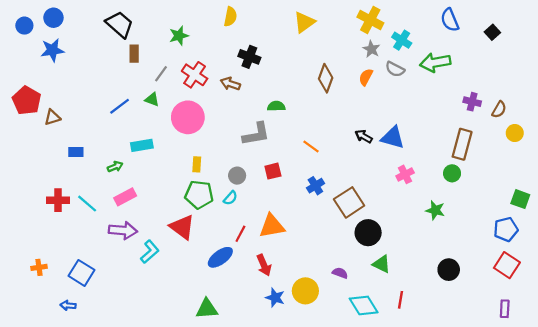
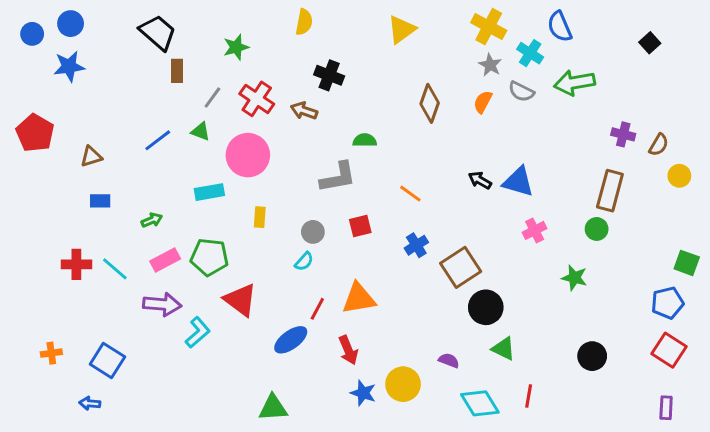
blue semicircle: (450, 20) -> (560, 27), moved
brown triangle: (52, 117) -> (91, 157), moved
cyan rectangle: (142, 145) -> (209, 192), moved
green pentagon: (199, 195) -> (209, 257), moved

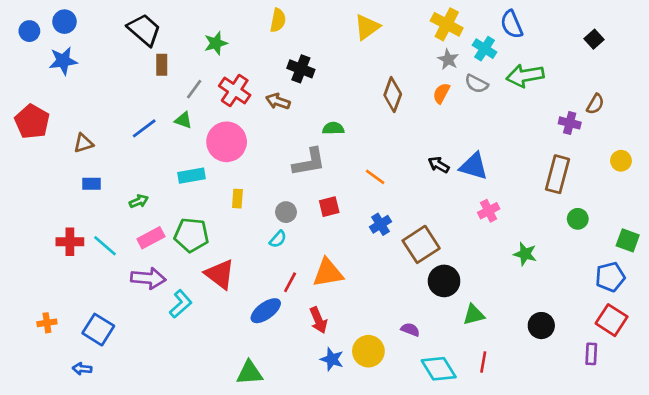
brown semicircle: (659, 145) -> (595, 104), moved
green circle: (597, 229) -> (578, 219), moved
green triangle: (504, 349) -> (474, 315), moved, turned -40
purple rectangle: (666, 408) -> (591, 354), moved

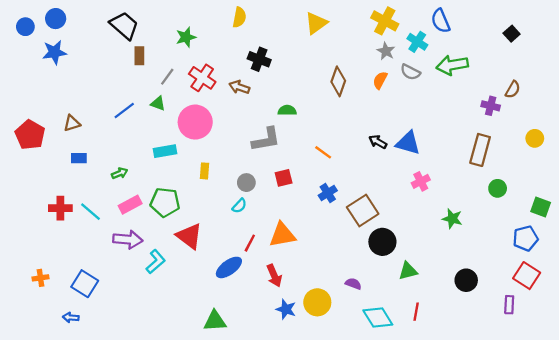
red pentagon: (32, 122) -> (30, 135), moved

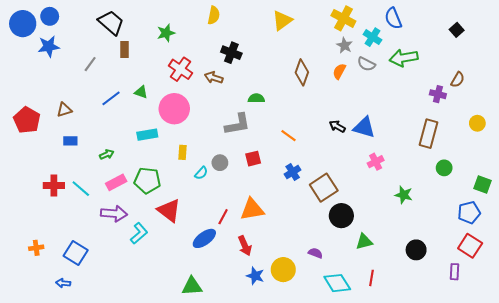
blue circle: (25, 27) -> (23, 24), size x1.6
gray line: (167, 77) -> (90, 64), moved
cyan semicircle: (239, 206) -> (201, 173), moved

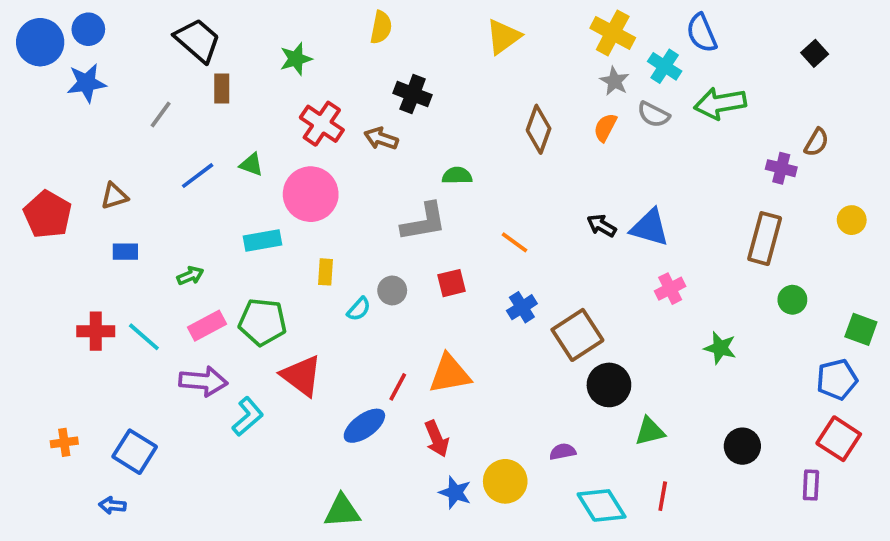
purple semicircle: (315, 253) -> (563, 452), turned -32

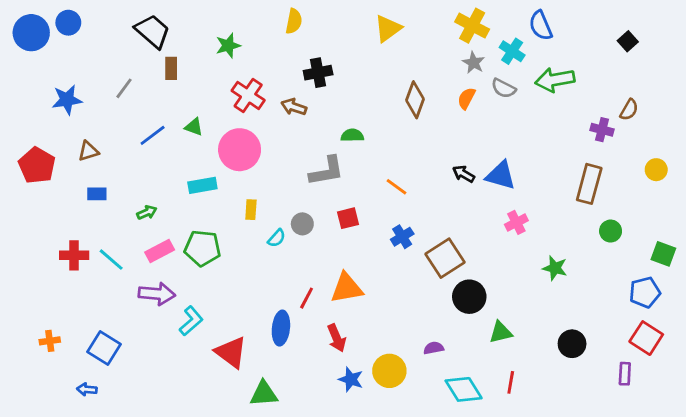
blue star: (86, 83) -> (67, 100), moved
black cross: (413, 94) -> (318, 73), turned -32
red triangle: (301, 376) -> (231, 352), moved
blue ellipse: (364, 426) -> (281, 328), turned -48

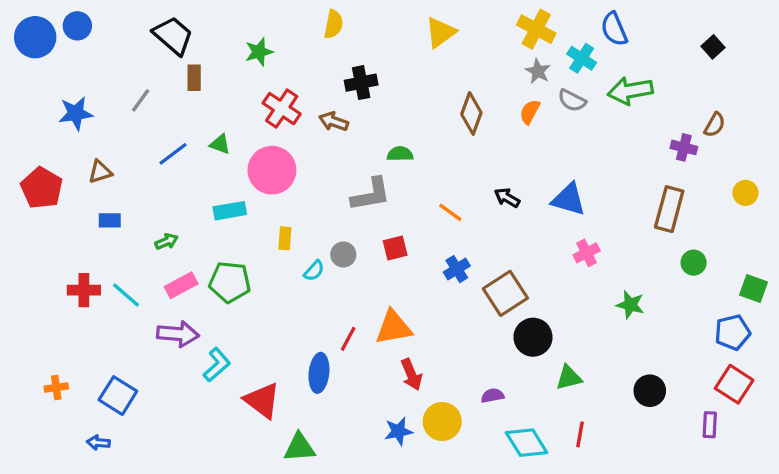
black arrow: (464, 174) -> (507, 198), moved
red arrow: (337, 338) -> (411, 374), moved
blue star: (351, 379) -> (398, 431), turned -30

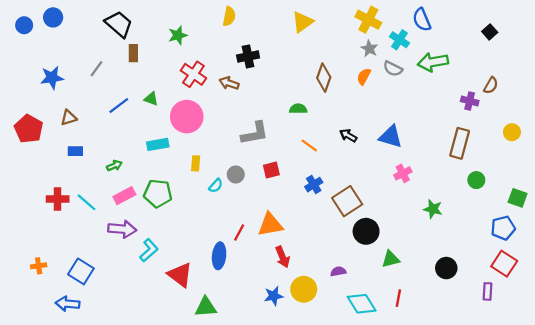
blue circle: (35, 37) -> (24, 25), size x0.6
green semicircle: (400, 154) -> (298, 109), moved
blue arrow: (98, 443) -> (68, 304), size x1.5

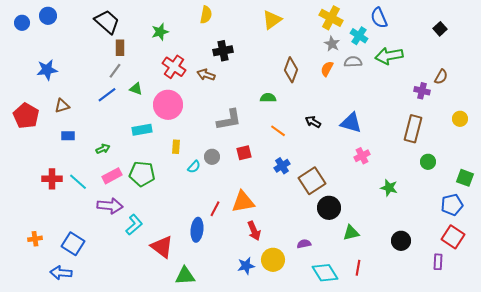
gray line: (97, 69) -> (115, 71), moved
gray semicircle: (393, 69) -> (353, 62), turned 150

